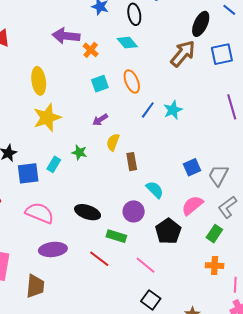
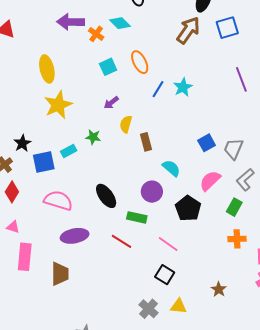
cyan diamond: (127, 43) -> (120, 23), moved
cyan rectangle: (54, 164) -> (69, 151), turned 35
black ellipse: (88, 212) -> (106, 196), turned 40
black square: (151, 300) -> (165, 275), moved

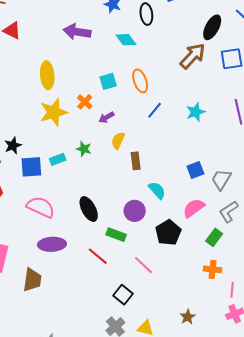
orange cross: (96, 34) -> (85, 102), moved
cyan star: (183, 87) -> (196, 112), moved
black square: (165, 275) -> (123, 295), moved

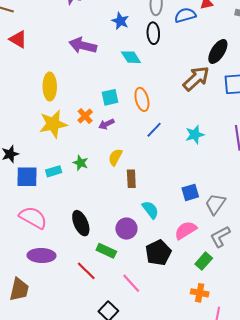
purple arrow: (106, 117) -> (106, 124), moved

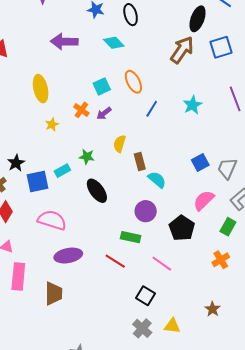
yellow star: (53, 124) -> (52, 125), size x0.5
cyan semicircle: (150, 210) -> (157, 180), moved
black ellipse: (81, 223) -> (97, 191), moved
orange cross: (200, 293) -> (221, 260), moved, turned -30

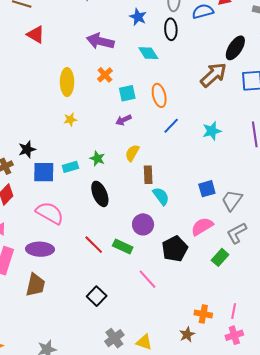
orange cross: (81, 110) -> (105, 75), moved
purple ellipse: (68, 256) -> (40, 249), moved
orange cross: (221, 260) -> (203, 314), moved, turned 30
red line: (115, 261) -> (94, 245), moved
black square: (145, 296) -> (97, 296), moved

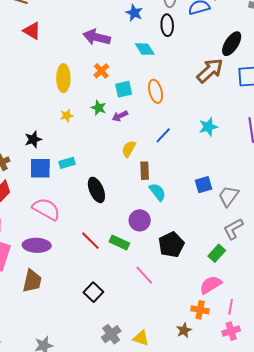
blue line: (171, 126) -> (163, 135), moved
black star: (27, 149) -> (33, 139), moved
green star: (97, 159) -> (99, 108), moved
pink semicircle: (202, 226) -> (211, 285), moved

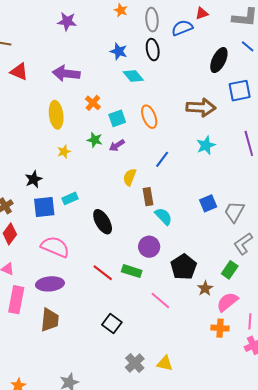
blue star: (134, 13) -> (119, 51), moved
purple arrow: (97, 37) -> (66, 74), moved
brown arrow: (210, 71) -> (201, 107), moved, turned 52
brown star: (184, 330) -> (205, 288), moved

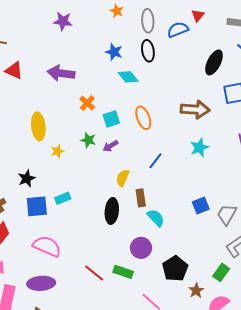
red triangle: (202, 13) -> (198, 16), turned -32
yellow ellipse: (56, 115) -> (38, 126), moved
black ellipse: (103, 222) -> (112, 211), moved, turned 35

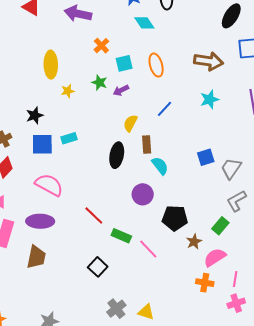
black pentagon: (175, 269) -> (175, 218), turned 30
green rectangle: (123, 272) -> (121, 236), moved

